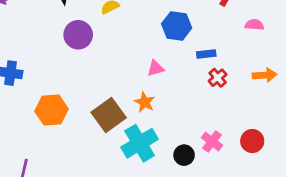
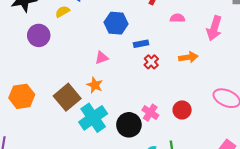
black circle: (184, 155) -> (129, 125), size x1.5

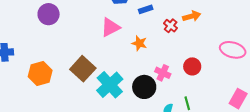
pink triangle: (102, 58) -> (110, 27), size x1.5
red cross: (151, 62) -> (171, 26), moved
orange star: (95, 85) -> (139, 43), moved

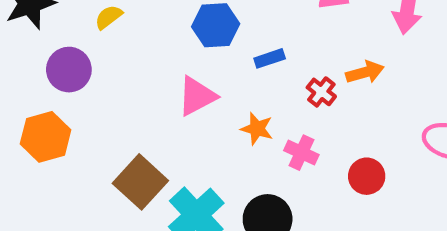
orange hexagon: (40, 73) -> (46, 137), moved
pink cross: (163, 73) -> (301, 153), moved

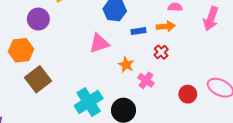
orange arrow: (365, 72) -> (166, 26), moved
red circle: (367, 176) -> (188, 94), moved
brown square: (140, 182) -> (38, 79), moved

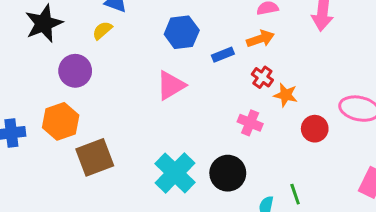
orange star: (126, 65) -> (286, 95), moved
brown square: (38, 79) -> (95, 157), turned 30

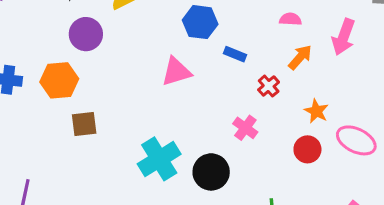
orange arrow: (260, 39) -> (300, 57), moved, turned -44
blue rectangle: (223, 55) -> (235, 54), turned 30
orange star: (286, 95) -> (316, 111), moved
brown square: (95, 157) -> (84, 124), size x0.7

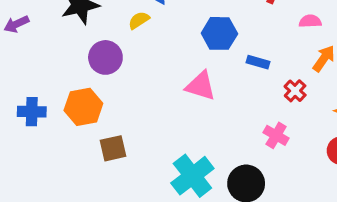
pink triangle: (176, 72) -> (201, 86), turned 40

